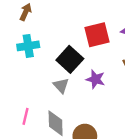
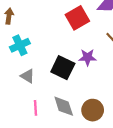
black square: (70, 59) -> (63, 68), moved
gray triangle: (61, 85) -> (28, 76), moved

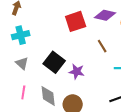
purple star: (87, 57) -> (77, 72), moved

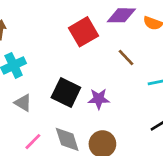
pink line: (23, 92) -> (33, 142), turned 48

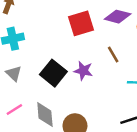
purple star: (99, 99) -> (83, 71), moved

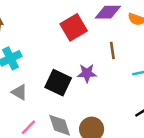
brown line: (113, 55) -> (112, 50), turned 35

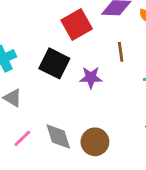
black square: (58, 83) -> (54, 63), moved

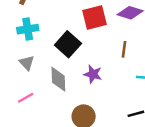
purple star: (91, 77) -> (93, 74), moved
gray diamond: (58, 137) -> (58, 79), moved

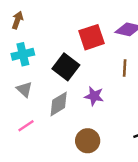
gray diamond: (58, 79) -> (59, 104), turned 65

